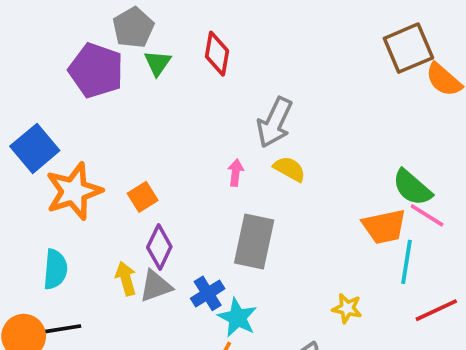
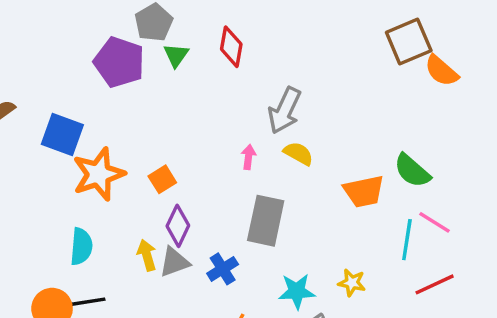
blue square: (35, 148) -> (62, 135), turned -30
pink line: (427, 215) -> (435, 222), moved
orange trapezoid: (384, 227) -> (364, 191), moved
cyan star: (237, 318) -> (297, 291), moved, turned -30

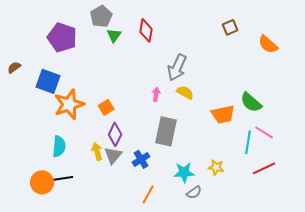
brown square: (409, 41) -> (230, 27), moved, size x0.6
purple pentagon: (119, 62) -> (62, 37), moved
gray triangle: (174, 262) -> (113, 155), turned -30

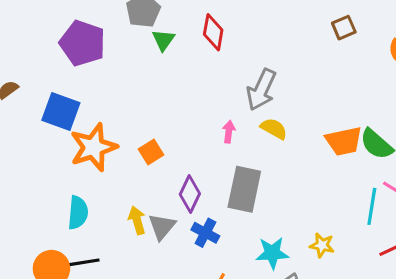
orange trapezoid: (223, 114) -> (344, 141), moved
purple diamond: (115, 134) -> (190, 194), moved
blue cross: (141, 159) -> (205, 233), turned -30

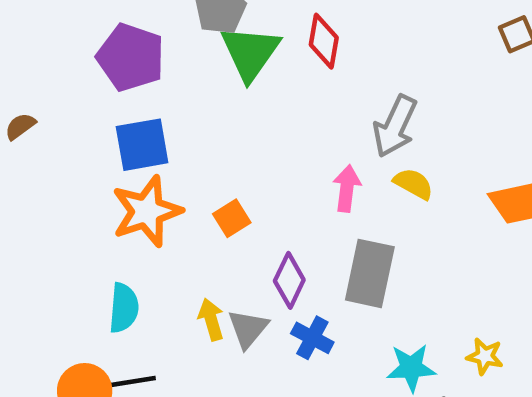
green triangle: (163, 40) -> (250, 53), size x1.8
blue square: (61, 112) -> (142, 145), moved, turned -30
pink arrow: (229, 132) -> (347, 188), size x1.4

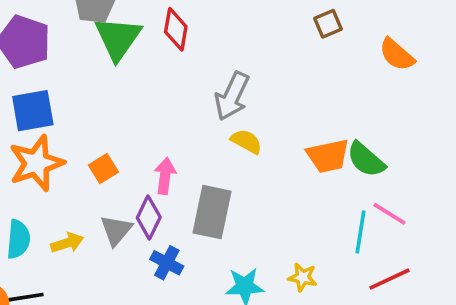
pink arrow: (347, 188) -> (165, 176), moved
yellow arrow: (211, 319) -> (67, 243), moved, turned 88
gray triangle: (248, 329) -> (116, 230), moved

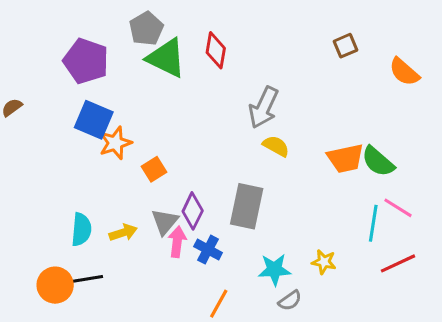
green triangle: (118, 38) -> (166, 58), turned -39
blue square: (33, 111) -> (94, 120), turned 33
orange star: (36, 163) -> (115, 143), moved, size x0.7
pink arrow: (165, 176) -> (177, 242), moved

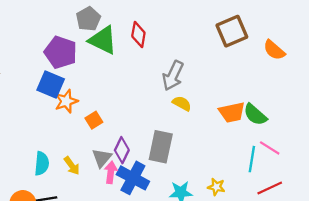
brown square: (345, 46) -> (232, 31), size x1.8
purple pentagon: (86, 61) -> (61, 52), moved
yellow arrow: (123, 233) -> (72, 166), turned 72
blue cross: (208, 250) -> (133, 178), size x1.6

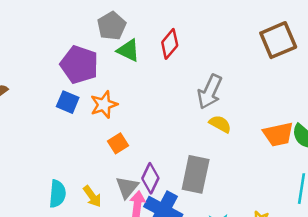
red diamond: (138, 34) -> (170, 44), turned 30
green triangle: (103, 40) -> (128, 50), size x0.7
blue square: (51, 85) -> (68, 102), size x0.7
orange star: (66, 101) -> (104, 105), moved

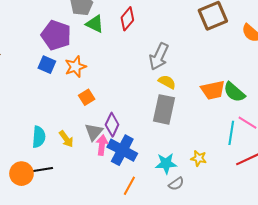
gray rectangle: (196, 174) -> (164, 109), moved

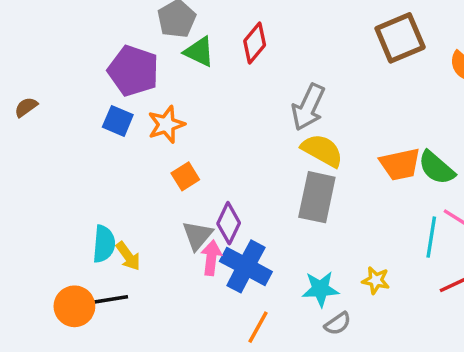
yellow semicircle: (167, 82) -> (322, 150), size x1.4
yellow arrow: (66, 139) -> (128, 256), moved

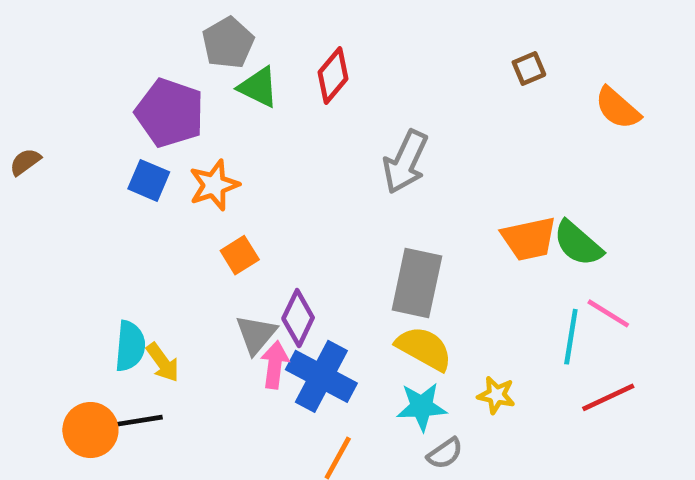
brown square: (400, 38) -> (529, 68), size x0.5
yellow semicircle: (322, 150) -> (424, 348), moved

